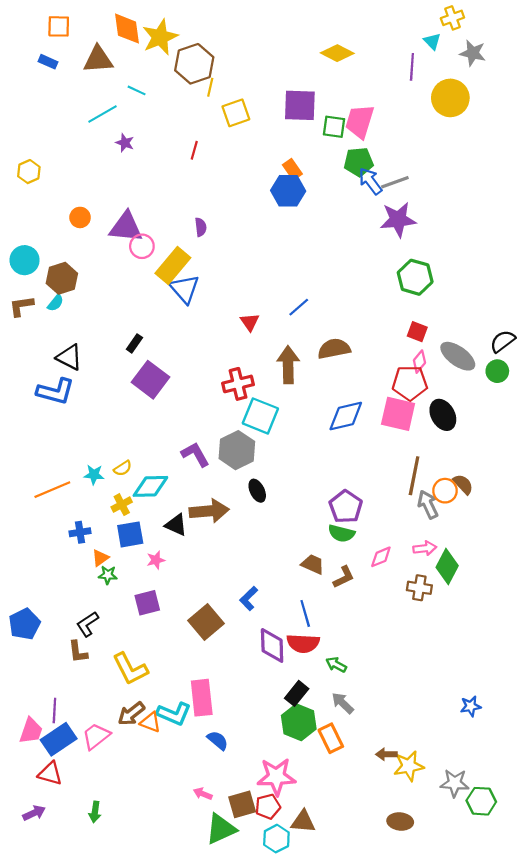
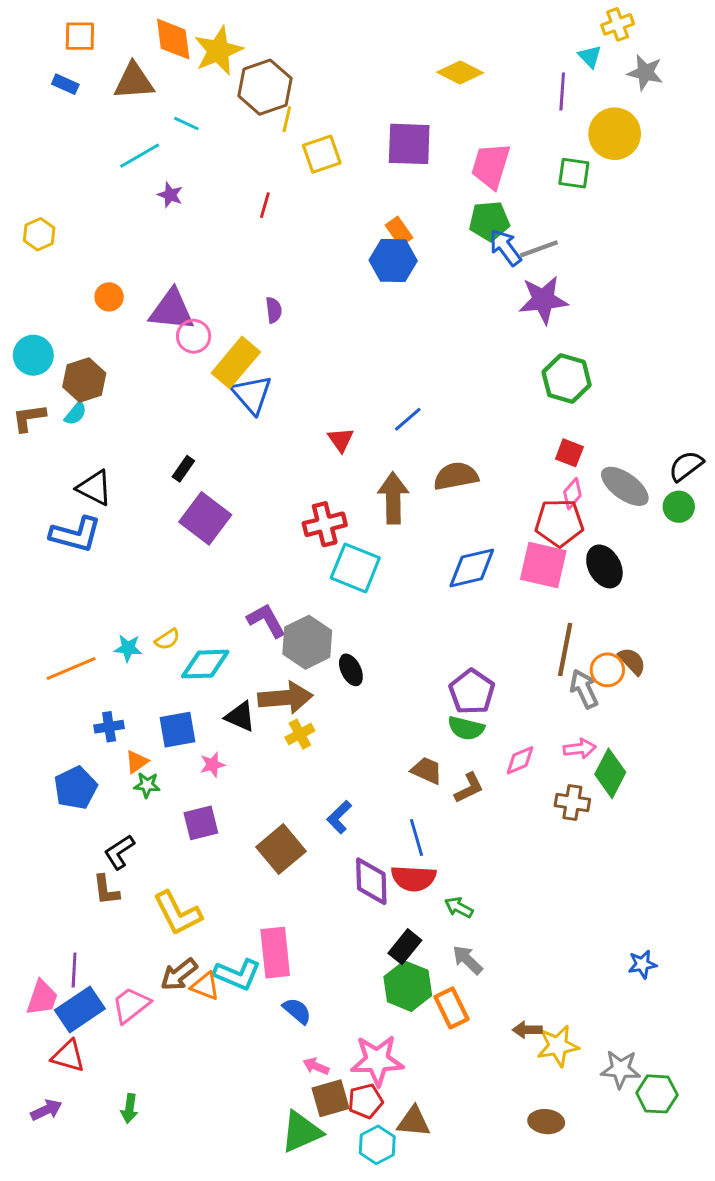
green square: (334, 127) -> (574, 173), moved
gray hexagon: (237, 450) -> (307, 642), moved
yellow cross: (122, 505) -> (300, 734), moved
blue pentagon: (25, 624) -> (76, 788), moved
pink arrow: (203, 794) -> (316, 1066), moved

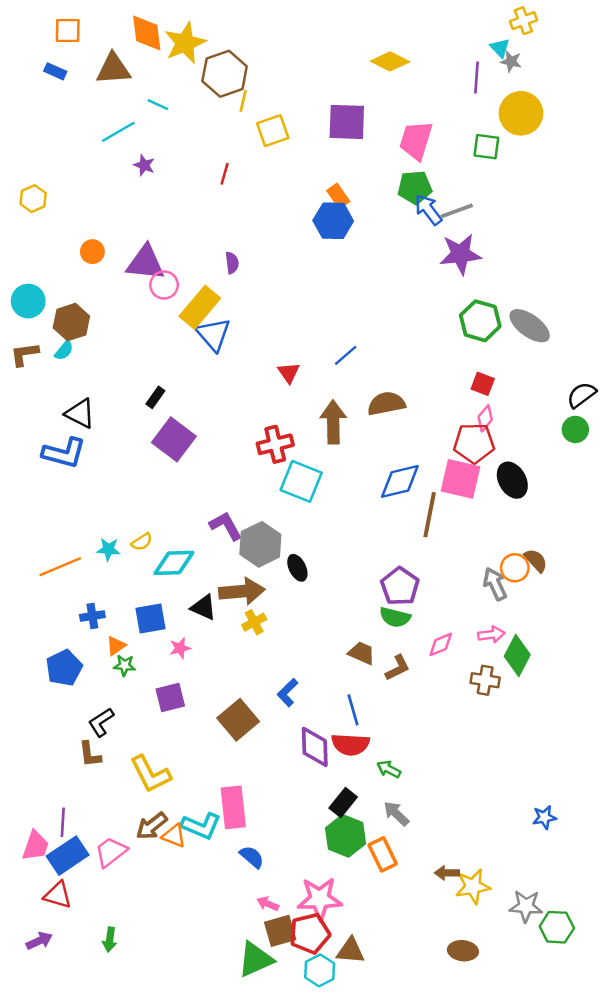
gray star: (645, 73) -> (511, 61), moved, size x0.7
gray ellipse: (625, 486) -> (530, 326), moved
brown line: (565, 650) -> (430, 515), moved
red pentagon: (365, 1101) -> (310, 933), size x1.4

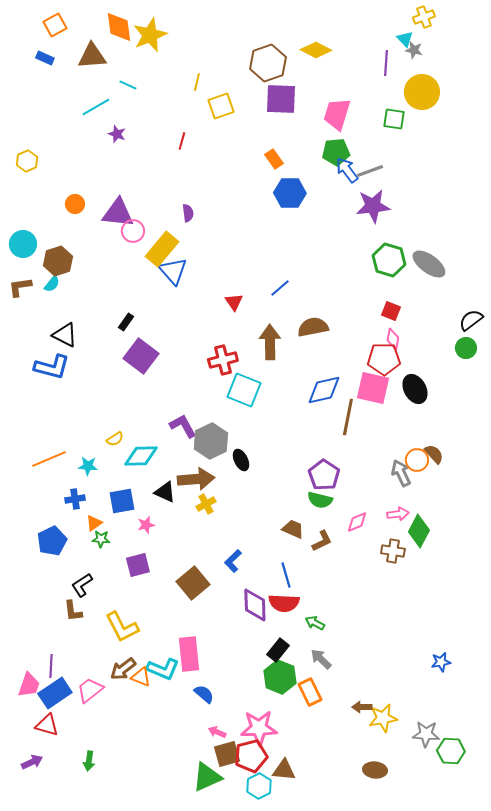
orange square: (68, 31) -> (55, 25), turned -30
brown hexagon: (225, 74) -> (268, 63), moved
blue hexagon: (333, 221) -> (290, 193), moved
pink diamond: (485, 418) -> (393, 339), turned -30
cyan star: (108, 549) -> (88, 466), moved

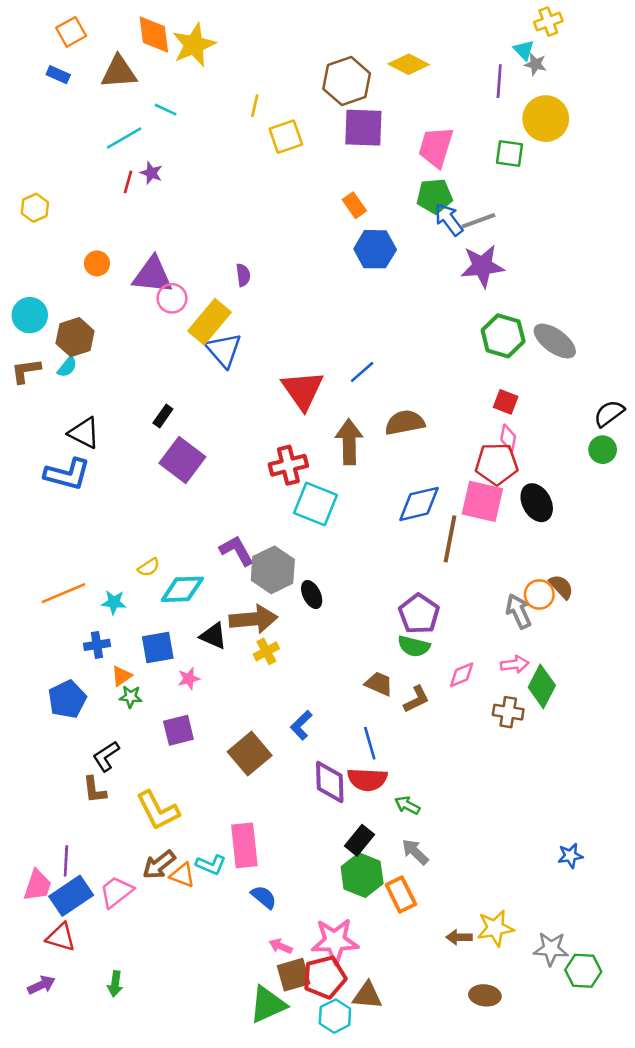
red line: (182, 141) -> (128, 182), moved
red triangle: (234, 302) -> (303, 390), size x1.8
cyan L-shape: (163, 669) -> (211, 865), size x0.7
brown arrow: (362, 707) -> (459, 937), moved

